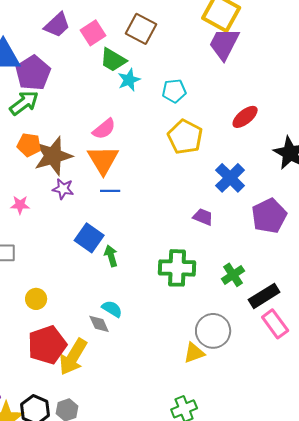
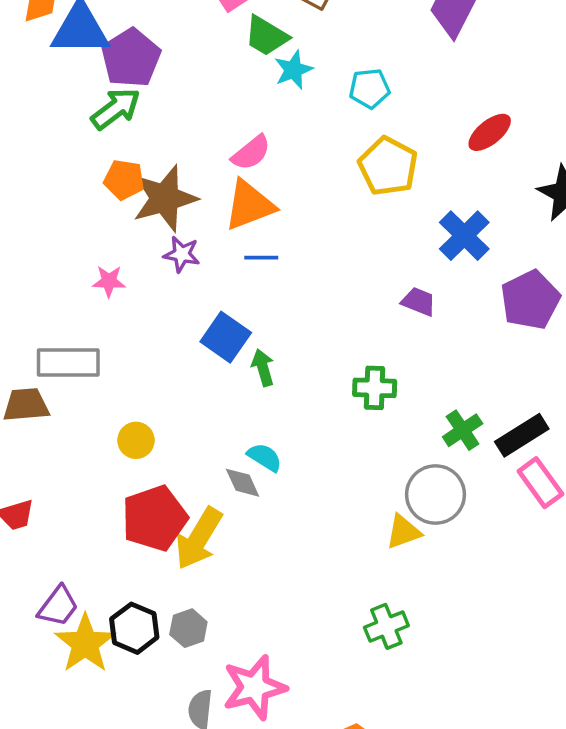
orange triangle: (103, 160) -> (249, 205), turned 40
green cross: (177, 268) -> (375, 388), size x0.7
green cross: (233, 275) -> (463, 430), moved

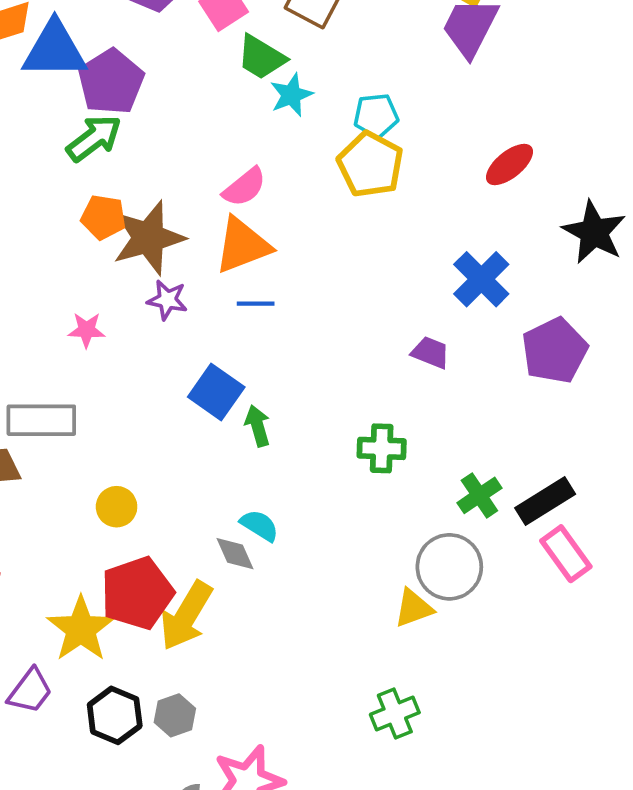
yellow pentagon: (388, 166) -> (370, 164), moved
yellow star: (85, 643) -> (81, 629), moved

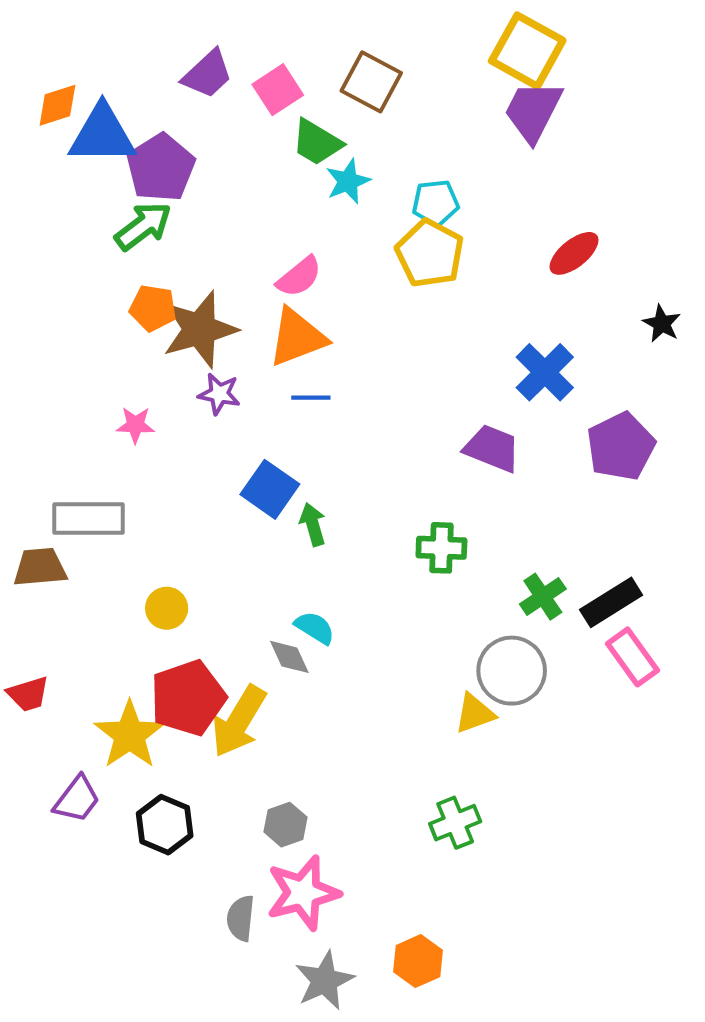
black star: (594, 232) -> (662, 324), size x0.6
purple trapezoid: (431, 353) -> (492, 448), size x1.4
gray hexagon: (175, 715) -> (285, 825), moved

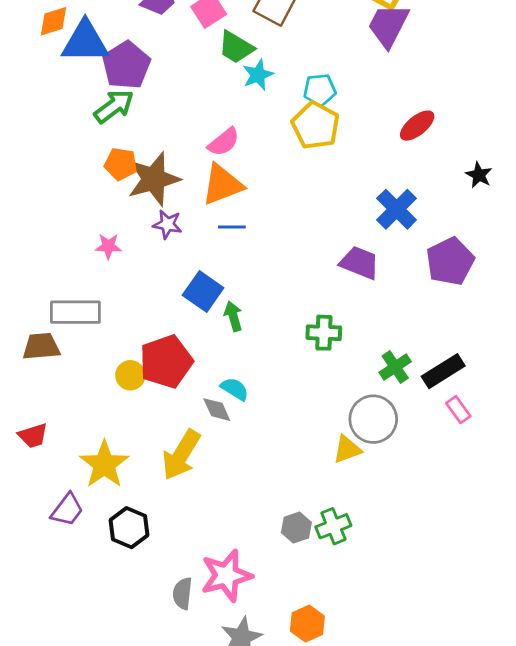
pink rectangle: (632, 657) -> (458, 410), size x0.7
red pentagon: (188, 698) -> (166, 362), moved
gray hexagon: (285, 825) -> (296, 528), moved

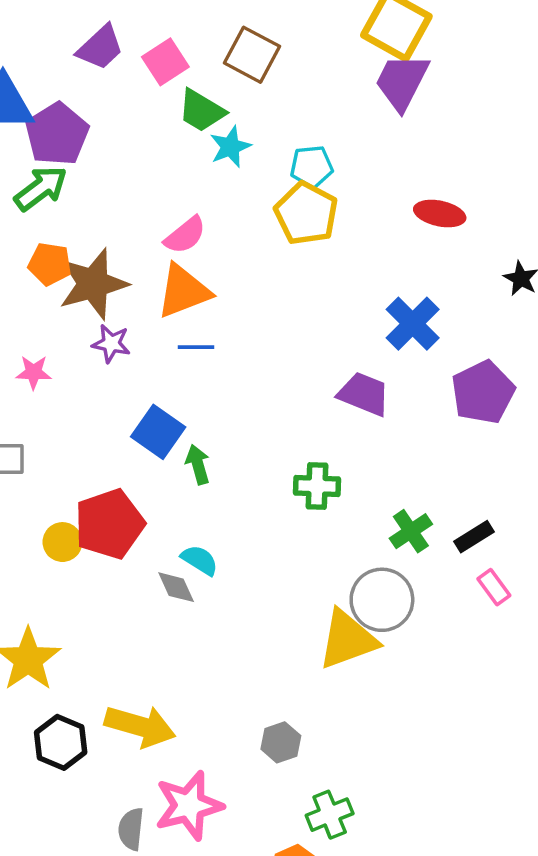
red ellipse: (417, 126) -> (440, 214), turned 51
black rectangle: (443, 371) -> (474, 537), size x0.7
yellow triangle: (347, 449) -> (348, 639), size x1.6
yellow arrow: (181, 455) -> (140, 726), moved, turned -105
green cross: (333, 526) -> (330, 815), moved

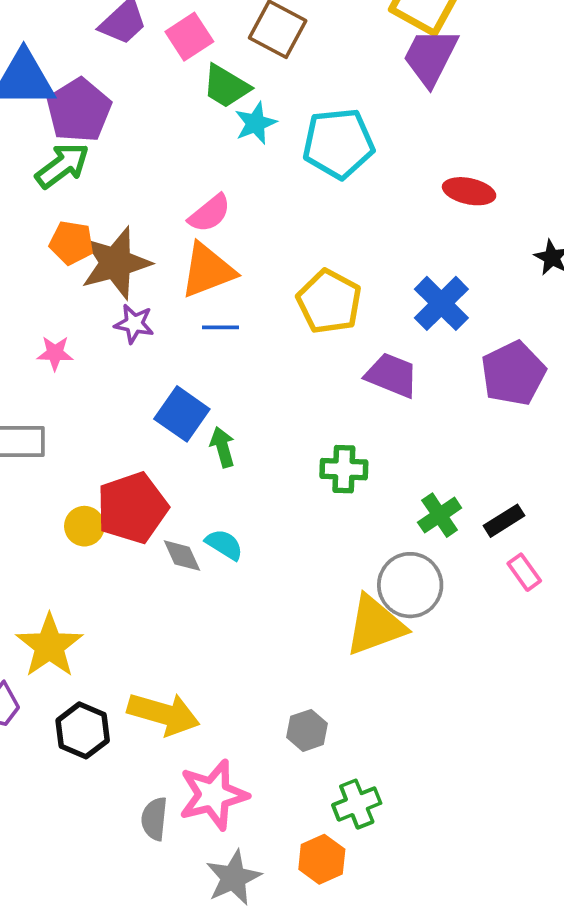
cyan pentagon: (312, 167) -> (338, 143), size x1.6
yellow pentagon: (306, 214) -> (329, 302), moved
gray diamond: (176, 587) -> (182, 556), moved

